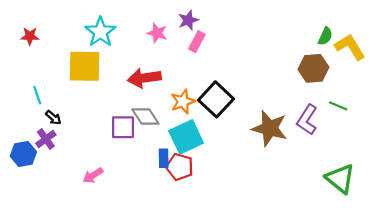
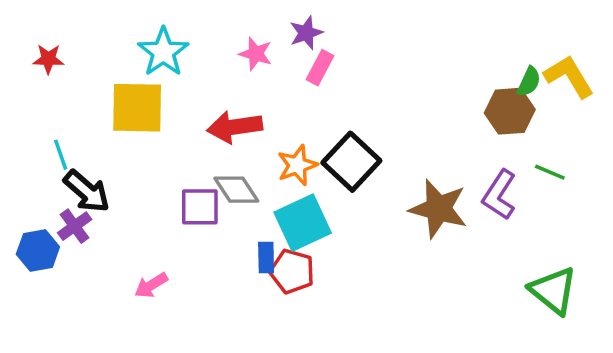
green semicircle: (325, 36) -> (529, 82), moved
black arrow: (53, 118) -> (87, 191), size x1.8

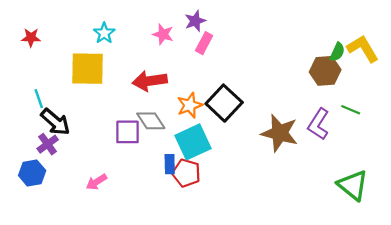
cyan star: (163, 52) -> (104, 33), size x0.7
blue hexagon: (38, 250) -> (32, 173), moved

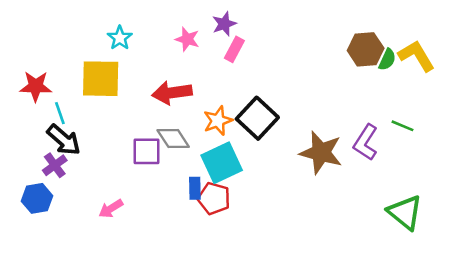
red star: (31, 38) -> (36, 86), moved, size x1.4
brown hexagon: (325, 71) -> (366, 49), moved
cyan line: (39, 99) -> (60, 113), moved

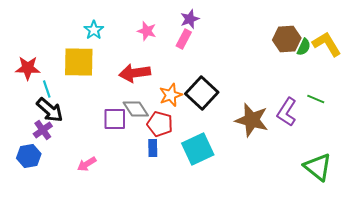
purple star: (224, 24) -> (190, 19), moved
cyan square: (222, 163) -> (198, 149), moved
red pentagon: (214, 198) -> (160, 124), moved

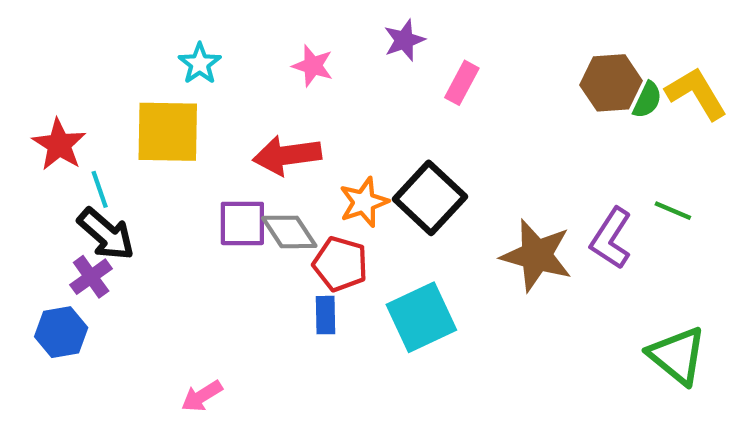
pink rectangle: (184, 39) -> (462, 83), moved
red star: (28, 68) -> (59, 145), turned 30
purple square: (115, 119) -> (242, 223), moved
pink arrow: (87, 164) -> (202, 396), moved

